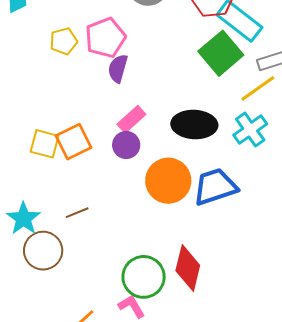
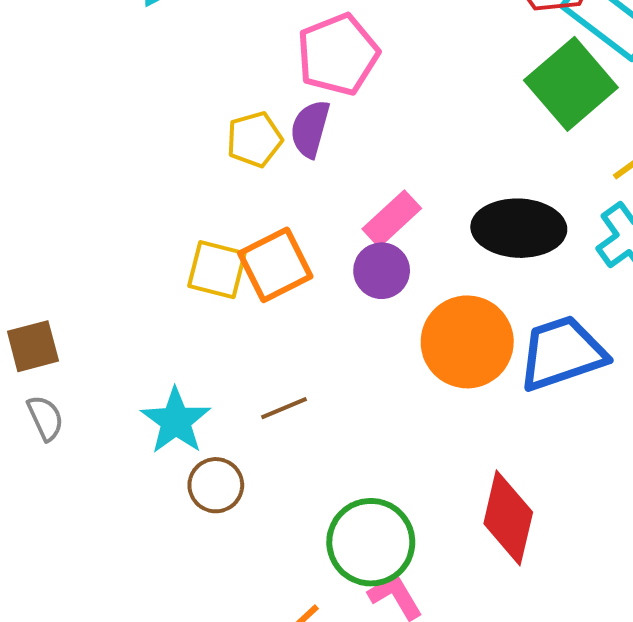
yellow pentagon: (64, 41) -> (254, 139), moved
purple semicircle: (118, 68) -> (310, 129), moved
brown circle: (43, 251) -> (216, 485), size x0.7
green circle: (144, 277) -> (371, 542), moved

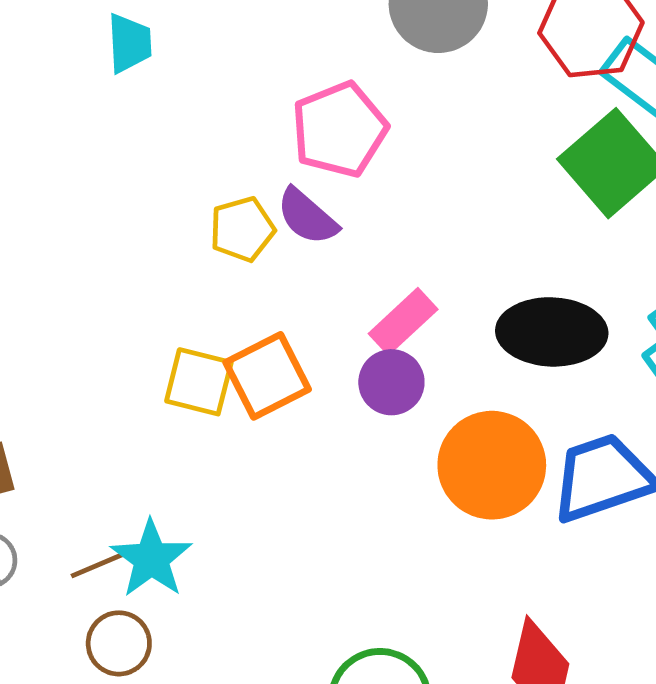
purple semicircle: (310, 129) -> (307, 217), turned -64
brown line: (284, 408) -> (97, 565), moved
brown circle: (216, 485) -> (119, 643), moved

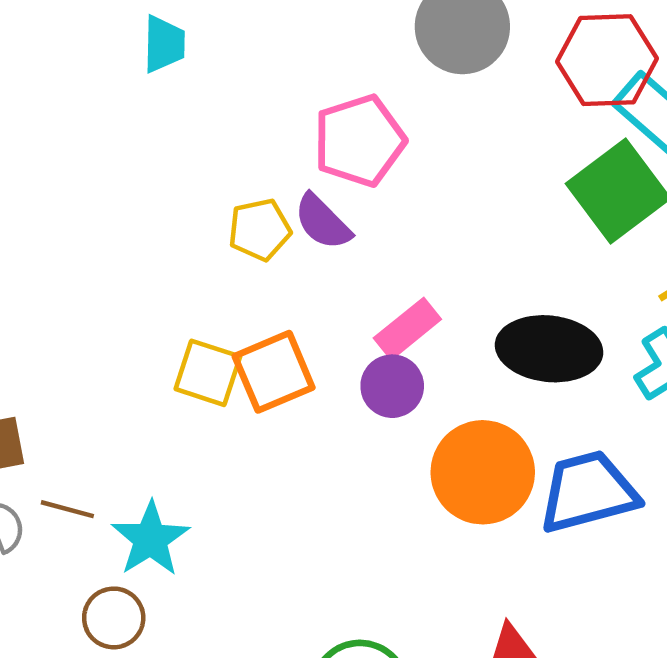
brown line: (97, 565) -> (67, 509), moved, turned 34

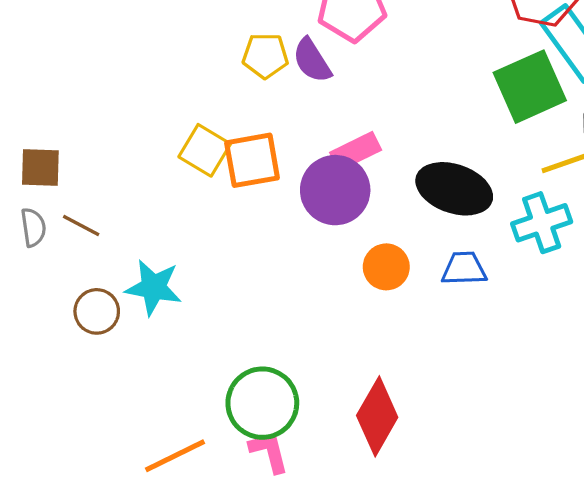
purple circle: (392, 386) -> (335, 190), size x1.5
orange circle: (483, 472) -> (386, 267), size x0.6
blue trapezoid: (588, 492) -> (464, 269), moved, size x0.6
cyan star: (151, 539) -> (154, 287), moved, turned 30

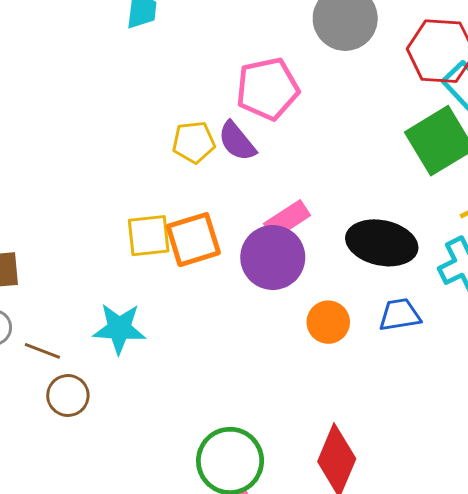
yellow square: (205, 150) -> (149, 236), turned -30
brown line: (81, 226) -> (42, 351), moved
cyan star: (154, 287) -> (119, 329), moved

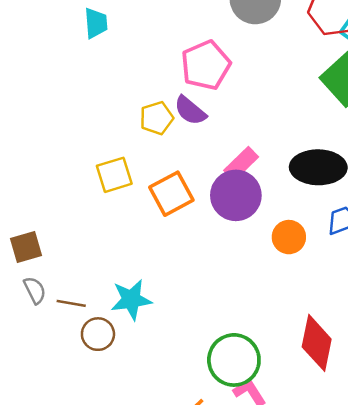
yellow square: (149, 236) -> (114, 175), moved
cyan star: (119, 329) -> (131, 300), moved

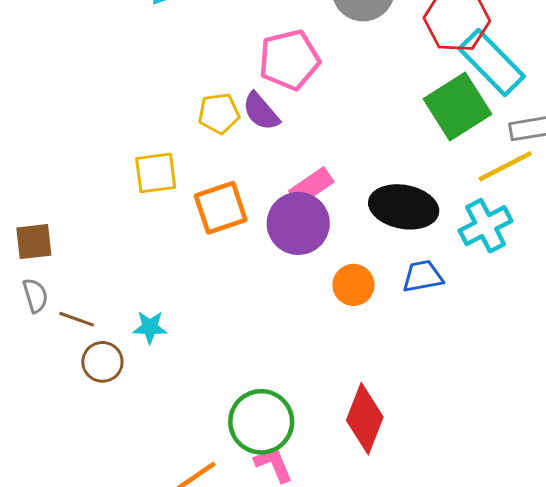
cyan star: (131, 300) -> (150, 327), size x0.7

